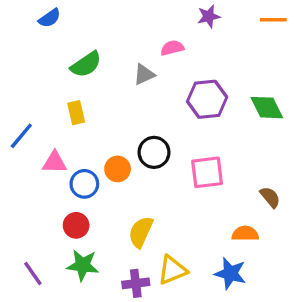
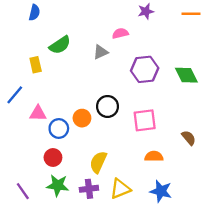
blue semicircle: (50, 18) -> (34, 13), turned -42
yellow rectangle: (76, 113) -> (36, 65), moved
orange semicircle: (245, 234) -> (154, 156), moved
purple cross: (136, 283) -> (89, 189), moved

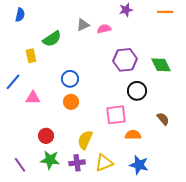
blue semicircle: (34, 13) -> (20, 15), moved
gray triangle: (101, 52) -> (83, 25), moved
black circle: (108, 106) -> (137, 91), moved
pink square: (145, 120) -> (116, 115), moved
blue circle: (59, 129) -> (70, 79), moved

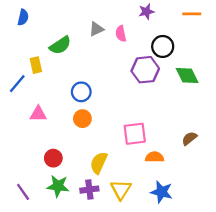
pink semicircle: (104, 29) -> (121, 34), turned -88
blue line: (13, 82) -> (17, 84), moved
black circle: (137, 91) -> (163, 46), moved
brown semicircle: (163, 119) -> (189, 138), turned -88
yellow triangle: (104, 163) -> (121, 190), turned -36

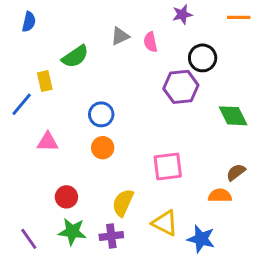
green diamond: (187, 76) -> (233, 116), moved
orange semicircle: (155, 157) -> (220, 195), moved
yellow triangle: (121, 190) -> (165, 223), moved, turned -35

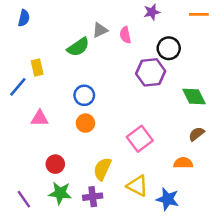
green semicircle: (75, 56) -> (78, 47), moved
pink square: (168, 167) -> (140, 139), turned -30
brown semicircle: (236, 172) -> (196, 134), moved

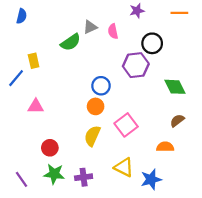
blue circle: (84, 95) -> (101, 86), moved
orange circle: (85, 123) -> (96, 106), moved
yellow semicircle: (102, 169) -> (92, 136), moved
blue star: (168, 199) -> (151, 179), turned -30

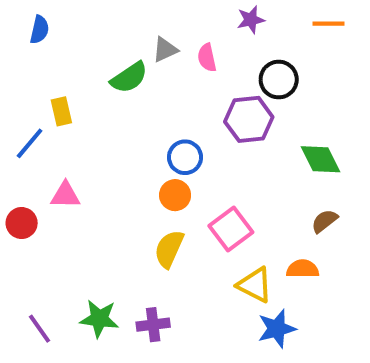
red circle: (50, 148) -> (22, 223), moved
yellow triangle: (124, 167) -> (255, 285), moved

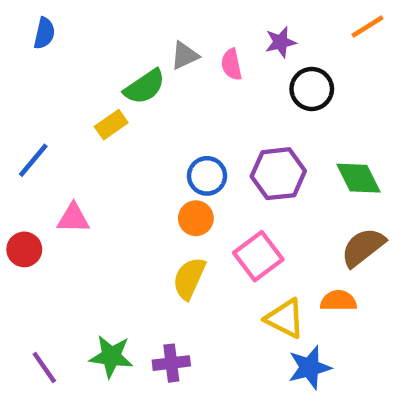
purple star: (251, 20) -> (281, 42), moved
orange line: (328, 24) -> (367, 27), turned -32
yellow rectangle: (61, 111) -> (111, 125), moved, turned 68
purple hexagon: (249, 119) -> (278, 174), moved
brown semicircle: (325, 221) -> (363, 247), size x1.5

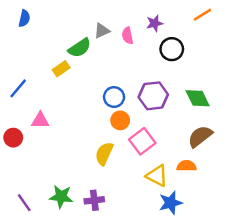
orange circle: (196, 218) -> (120, 120), moved

